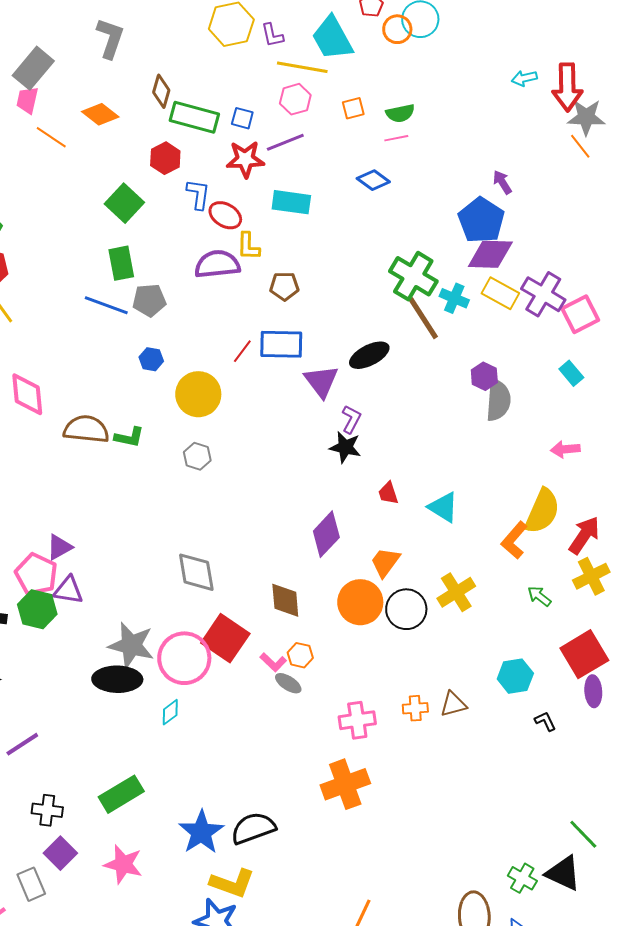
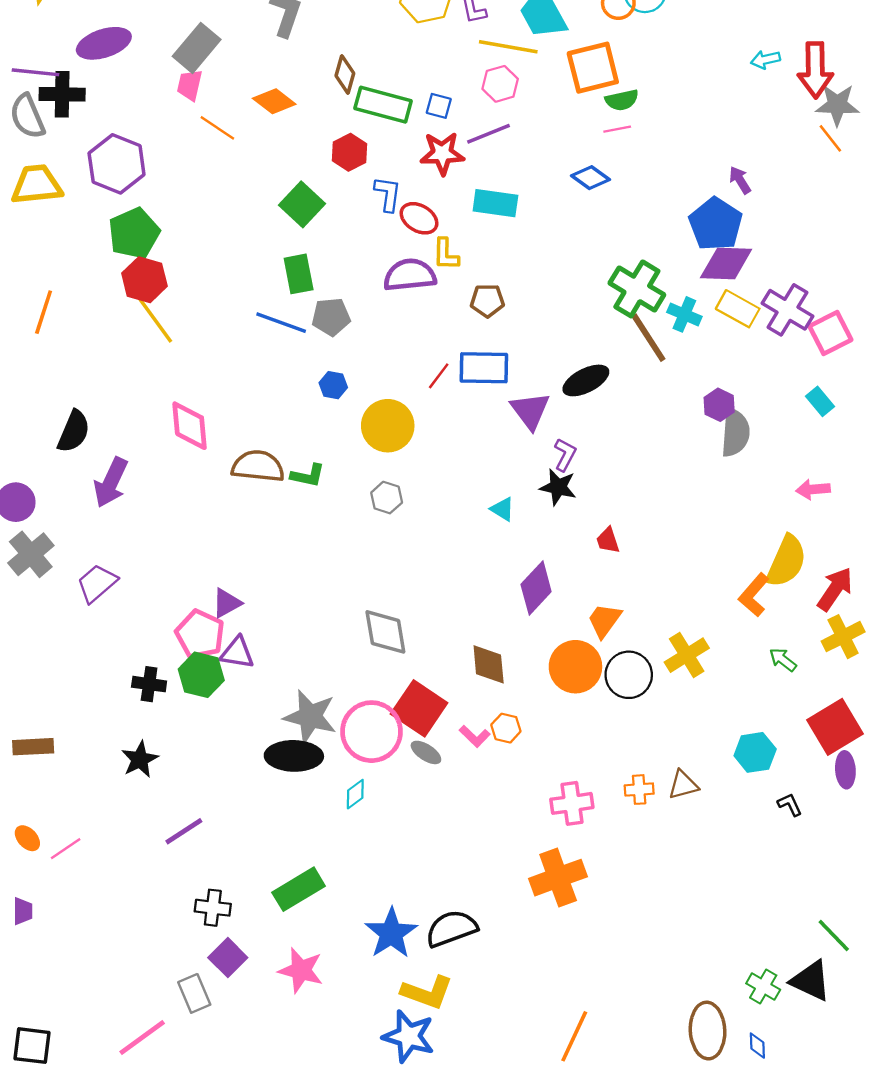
orange square: (353, 108) -> (593, 68), moved, size x2.0
cyan triangle: (443, 507) -> (502, 509), moved, size x0.7
gray ellipse: (288, 683) -> (426, 752), moved

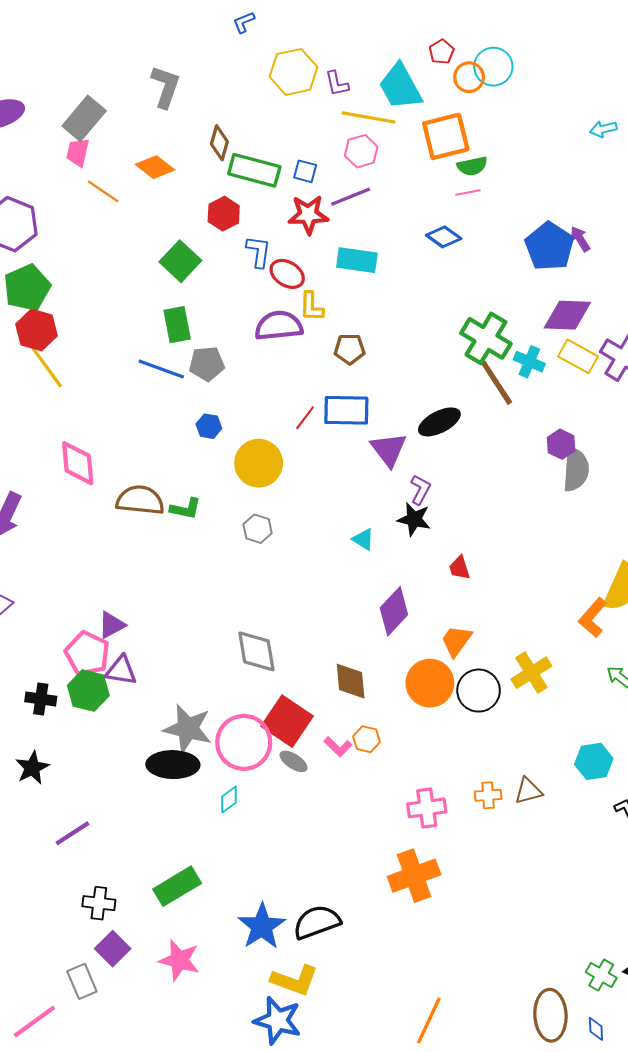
blue pentagon: (716, 224) -> (549, 246), moved

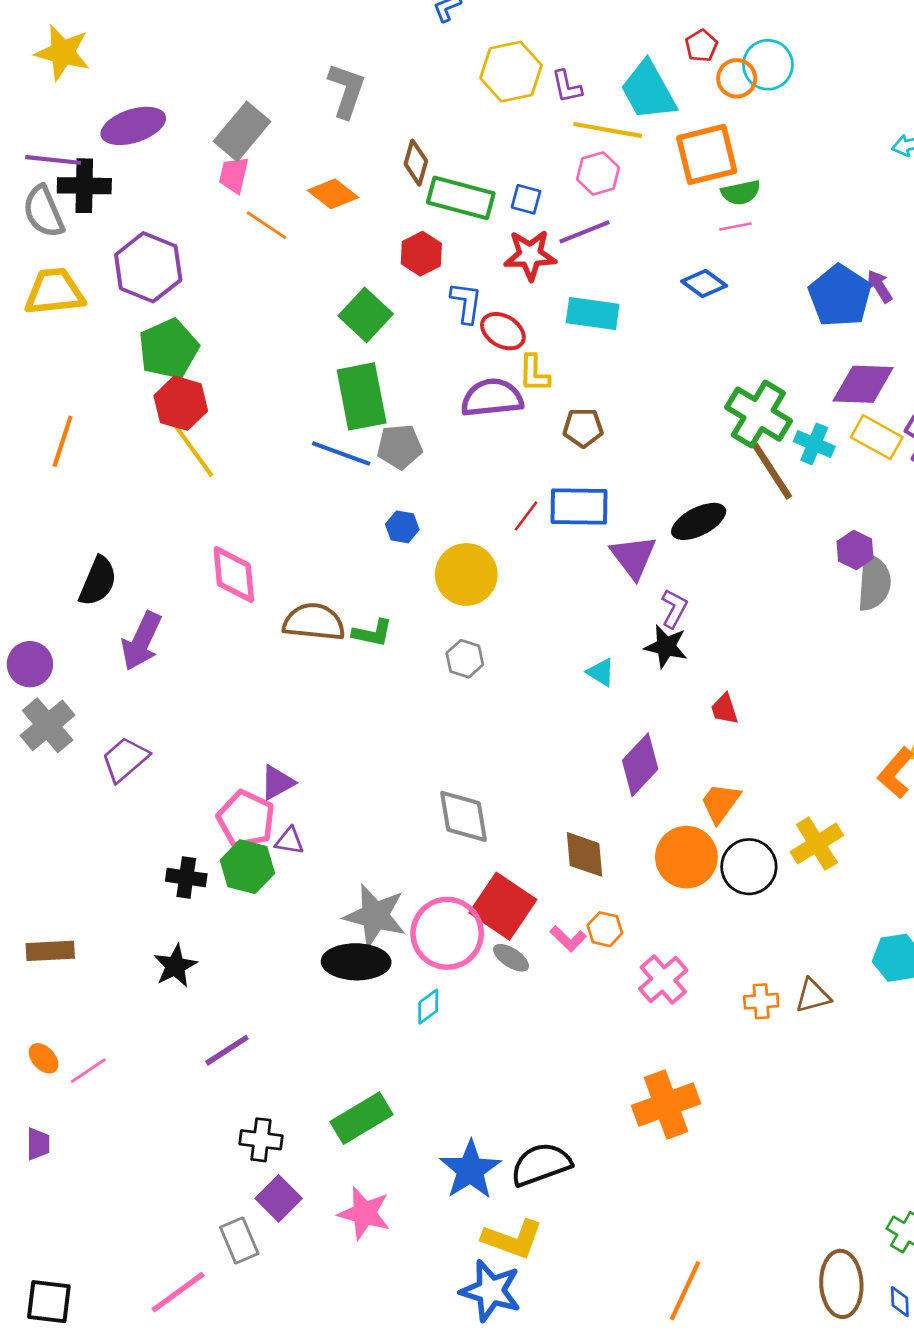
green rectangle: (177, 325) -> (362, 396), size x1.4
purple triangle: (121, 670) -> (290, 841), size x0.7
pink cross: (427, 808) -> (663, 979), moved, turned -33

